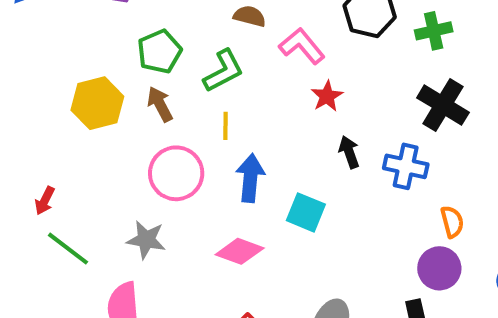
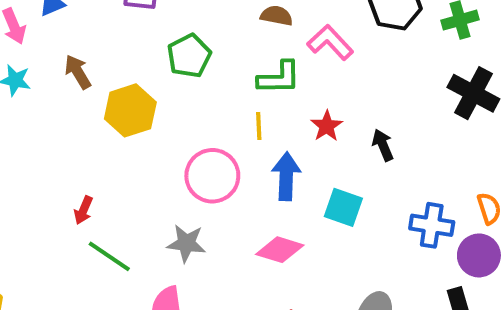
green L-shape: (223, 71) -> (279, 78), moved, turned 30
red star: (327, 96) -> (327, 126), moved
brown arrow: (160, 104) -> (78, 72), moved
blue cross: (406, 166) -> (432, 225), moved

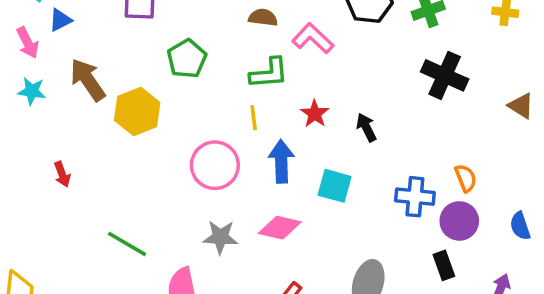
brown arrow: (78, 72) -> (88, 80), size x1.4
red arrow: (83, 210) -> (62, 174), moved, turned -40
gray star: (186, 243) -> (220, 237), moved

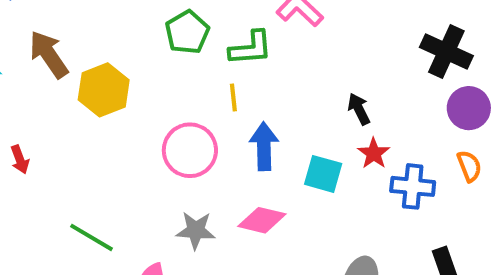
green pentagon: (187, 59) -> (187, 32), moved
red star: (315, 114) -> (374, 153), moved
purple circle: (459, 221) -> (469, 108), moved

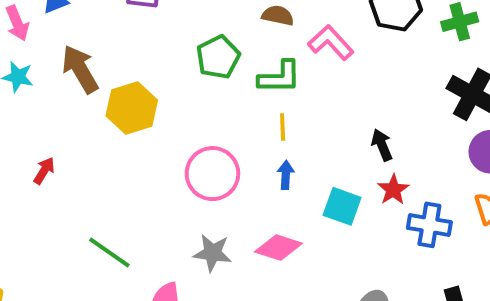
yellow line: (233, 98) -> (283, 127), moved
blue arrow: (264, 146) -> (286, 175), size x0.6
red arrow: (20, 159) -> (44, 171), turned -132

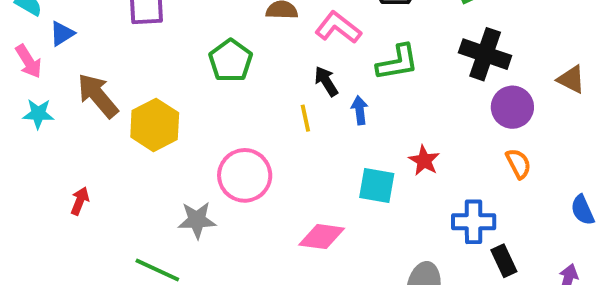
green L-shape: (280, 77) -> (397, 62), moved
black arrow: (382, 145) -> (326, 81), moved
blue arrow: (286, 175) -> (360, 110), moved
blue cross: (429, 225) -> (474, 222), moved
gray star: (212, 253) -> (197, 220), moved

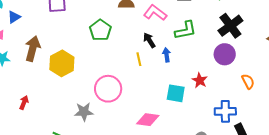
black cross: (485, 54) -> (230, 26), turned 35
brown arrow: (98, 96) -> (33, 49), turned 55
purple circle: (512, 107) -> (225, 54), moved

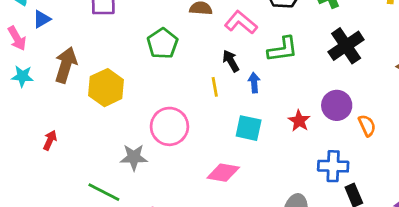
purple circle: (225, 54) -> (337, 105), moved
cyan square: (176, 93) -> (249, 128), moved

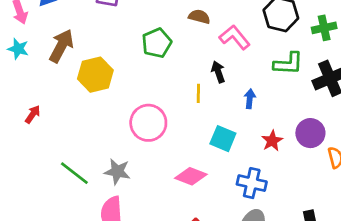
green L-shape: (283, 49) -> (288, 64), moved
blue arrow: (254, 83) -> (250, 99), moved
gray star: (134, 157) -> (117, 172), moved
blue cross: (333, 166) -> (252, 183), moved

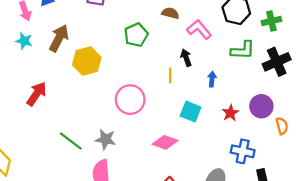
red arrow: (33, 114) -> (36, 94), size x1.6
blue cross: (252, 183) -> (243, 151), moved

